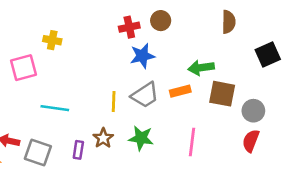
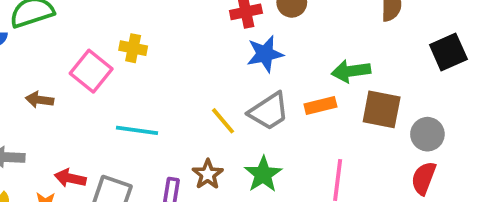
yellow cross: (52, 40) -> (133, 48), moved
pink square: (23, 68) -> (91, 71), turned -36
yellow line: (114, 102) -> (223, 121), turned -42
green star: (141, 138) -> (263, 174), turned 30

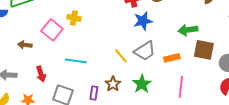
orange rectangle: (320, 106) -> (172, 58), moved
red arrow: (70, 178) -> (41, 74), moved, turned -119

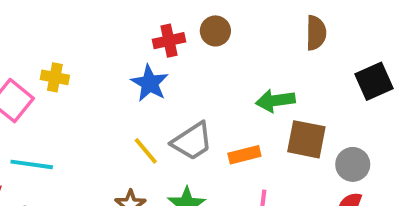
blue star: (143, 21) -> (150, 83), moved, turned -30
cyan line: (76, 61) -> (32, 164), moved

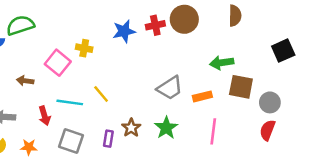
brown circle: (215, 31) -> (184, 19), size x1.5
brown semicircle: (316, 33) -> (235, 16), moved
blue star: (150, 83) -> (124, 31), moved, turned 30
yellow line: (146, 151) -> (101, 94), moved

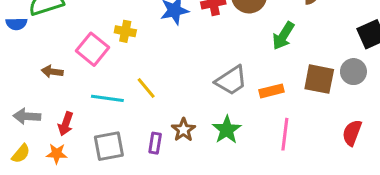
green arrow: (222, 63) -> (283, 36), moved, turned -50
gray circle: (270, 102) -> (353, 72), moved
red arrow: (44, 116) -> (66, 124), moved, turned 36
gray square: (71, 141) -> (109, 146), turned -30

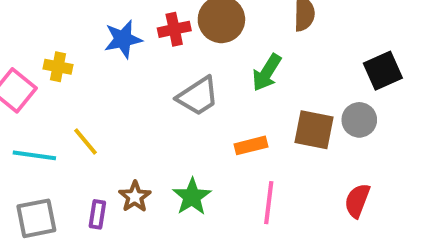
gray trapezoid: (231, 81) -> (198, 96), moved

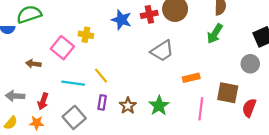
blue star: (123, 39) -> (121, 20), turned 30
green arrow: (267, 73) -> (215, 34), moved
brown square: (314, 130) -> (228, 93), moved
purple rectangle: (97, 214) -> (102, 102), moved
gray square: (36, 218) -> (74, 117), turned -30

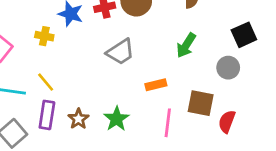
green arrow: (215, 34) -> (186, 45), moved
yellow cross: (86, 35) -> (44, 36), moved
purple rectangle: (102, 102) -> (47, 115), size x1.5

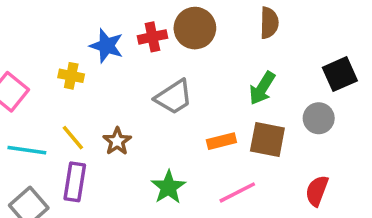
brown square: (201, 103) -> (267, 139), moved
brown star: (78, 119) -> (117, 141), moved
pink line: (168, 123) -> (237, 192), turned 56

